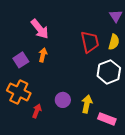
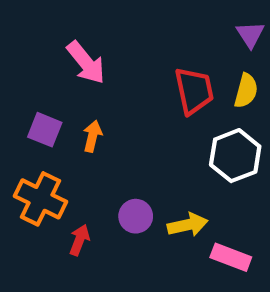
orange arrow: (43, 55) -> (92, 136), moved
purple square: (21, 60) -> (45, 130), turned -35
yellow arrow: (87, 104) -> (188, 225), turned 66

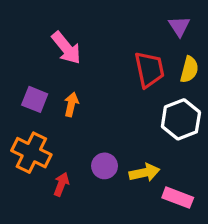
purple triangle: (250, 34) -> (179, 26), moved

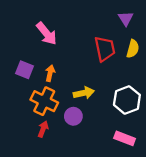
white hexagon: (181, 119) -> (127, 100), moved
orange cross: (31, 153) -> (44, 101), moved
yellow arrow: (144, 173) -> (84, 93), moved

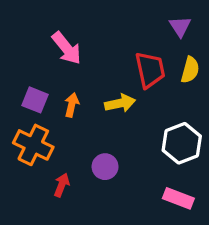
yellow arrow: (84, 93) -> (120, 103), moved
orange cross: (44, 101) -> (33, 145), moved

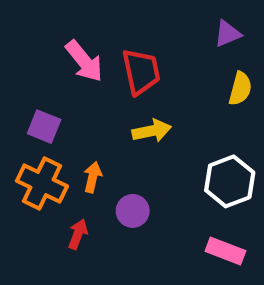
purple triangle: (180, 26) -> (228, 34), turned 40
red trapezoid: (150, 70) -> (141, 72), moved
orange arrow: (72, 105) -> (93, 177), moved

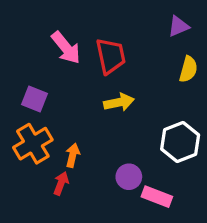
orange arrow: (93, 177) -> (73, 155), moved
orange cross: (42, 184) -> (33, 144), turned 33
purple circle: (133, 211) -> (129, 177), moved
pink rectangle: (225, 251) -> (157, 197), moved

